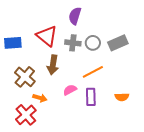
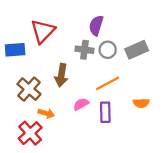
purple semicircle: (75, 16) -> (96, 25), moved
red triangle: (47, 36) -> (43, 31), moved, turned 35
orange semicircle: (122, 97) -> (141, 103), moved

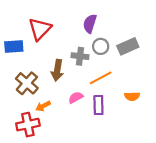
gray cross: (84, 50) -> (80, 56), moved
orange arrow: (46, 113) -> (43, 106), turned 136
red cross: (30, 133) -> (28, 125), turned 30

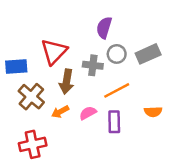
red triangle: (40, 29) -> (54, 51), moved
blue rectangle: (14, 46) -> (16, 67), moved
orange arrow: (43, 106) -> (60, 112), moved

